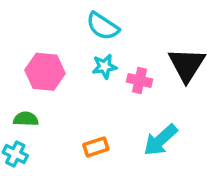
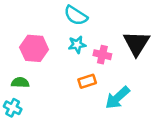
orange rectangle: (96, 147) -> (87, 81), moved

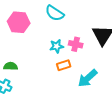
cyan star: (77, 45) -> (57, 46), moved
pink hexagon: (34, 48) -> (19, 22), moved

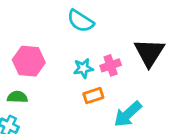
pink hexagon: (19, 22) -> (29, 61), moved
pink cross: (76, 44) -> (111, 65), turned -32

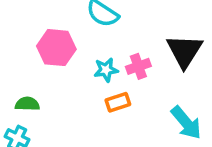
pink hexagon: (29, 61) -> (56, 48), moved
cyan arrow: (128, 114) -> (186, 123), moved, turned -88

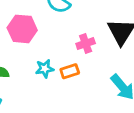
cyan star: (106, 70) -> (45, 69), moved

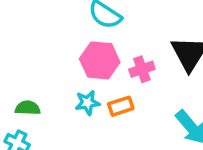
pink hexagon: (22, 29) -> (100, 60), moved

